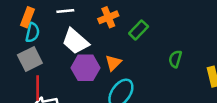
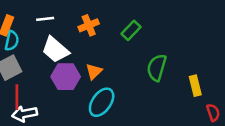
green rectangle: (139, 30) -> (131, 30), moved
green semicircle: (175, 59) -> (157, 68), size x1.5

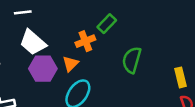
orange cross: (89, 25) -> (85, 41), moved
yellow rectangle: (195, 86) -> (181, 77), moved

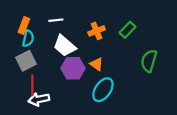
orange cross: (85, 41) -> (97, 31), moved
orange triangle: (70, 64) -> (97, 64), turned -40

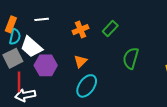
white trapezoid: (64, 46) -> (31, 47), moved
orange triangle: (97, 64) -> (80, 61), turned 40
purple hexagon: (73, 68) -> (46, 65), moved

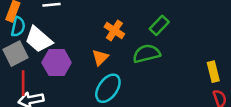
green rectangle: (110, 29) -> (159, 25), moved
orange cross: (80, 30) -> (114, 30), moved, turned -35
green semicircle: (131, 58) -> (146, 54), moved, turned 60

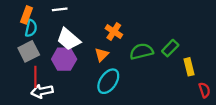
green rectangle: (159, 25) -> (170, 48), moved
white trapezoid: (39, 39) -> (69, 39), moved
yellow rectangle: (213, 72) -> (189, 67), moved

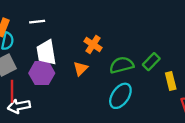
white trapezoid: (69, 39) -> (46, 52), turned 40
cyan ellipse: (108, 81) -> (120, 96), moved

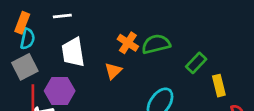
green semicircle: (122, 65) -> (156, 44), moved
purple hexagon: (42, 73) -> (60, 91), moved

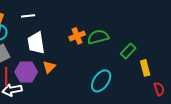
orange cross: (128, 43) -> (77, 36), turned 35
orange triangle: (113, 71) -> (49, 67), moved

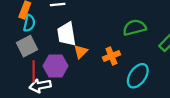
orange cross: (77, 36) -> (111, 56), moved
orange triangle: (49, 67) -> (81, 52), moved

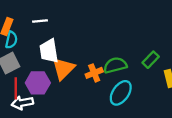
green semicircle: (134, 28) -> (115, 65), moved
orange triangle: (81, 52) -> (63, 69), size x1.6

